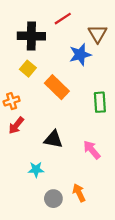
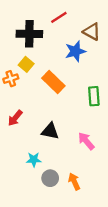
brown triangle: (98, 34) -> (92, 32), turned -30
orange cross: (12, 101) -> (11, 79), moved
gray circle: (53, 199) -> (50, 178), moved

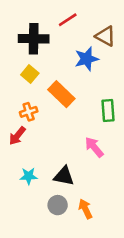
orange cross: (11, 79) -> (29, 112), moved
black triangle: (50, 131) -> (64, 176), moved
pink arrow: (86, 141) -> (94, 147), moved
cyan star: (34, 160) -> (29, 176), moved

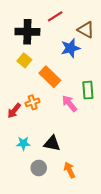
orange cross: (29, 112) -> (33, 102), moved
pink arrow: (94, 147) -> (69, 103), moved
gray circle: (58, 205) -> (39, 168), moved

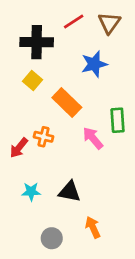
brown triangle: (86, 30) -> (109, 23), moved, turned 36
orange cross: (33, 102) -> (43, 137), turned 32
gray circle: (39, 168) -> (52, 238), moved

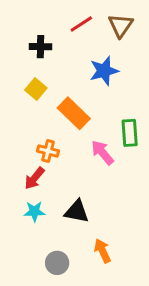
black cross: (37, 42) -> (40, 47), size x0.6
red arrow: (19, 148) -> (34, 178), moved

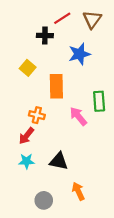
black cross: (40, 47) -> (45, 36), moved
orange rectangle: (74, 113) -> (56, 86), turned 45

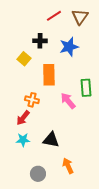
black cross: (45, 36) -> (40, 41), moved

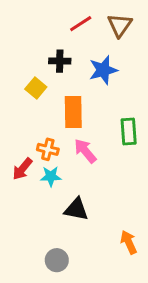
pink arrow: (68, 101) -> (85, 151), moved
red arrow: (23, 118) -> (22, 169), moved
cyan star: (23, 140) -> (51, 176), moved
orange arrow: (68, 166) -> (129, 242), moved

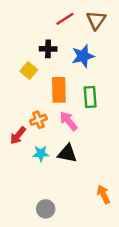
green rectangle: (129, 131) -> (90, 97), moved
orange cross: (48, 149) -> (38, 120), turned -35
cyan star: (51, 176) -> (41, 154), moved
black triangle: (76, 209) -> (67, 154), moved

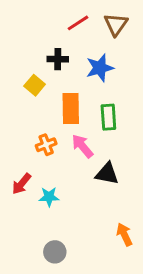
red arrow: (18, 135) -> (21, 184), moved
cyan star: (41, 154) -> (49, 197), moved
black triangle: (67, 154) -> (107, 174), moved

